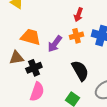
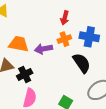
purple arrow: (55, 44) -> (43, 49), turned 48
black semicircle: (80, 71) -> (82, 63), moved

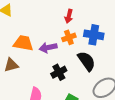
black cross: (25, 74) -> (59, 72), moved

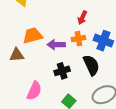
orange trapezoid: (23, 43) -> (33, 36), turned -35

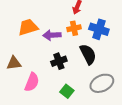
brown triangle: (17, 55) -> (14, 63), moved

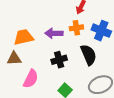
orange trapezoid: (28, 27) -> (24, 37), moved

